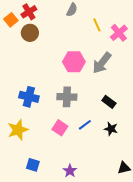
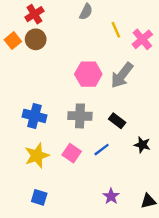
orange square: (11, 20) -> (13, 41), moved
black rectangle: (109, 102) -> (117, 121), moved
black star: (111, 129) -> (142, 145), moved
yellow star: (18, 130) -> (37, 156), moved
purple star: (70, 171) -> (111, 196), moved

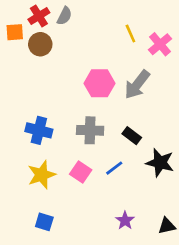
gray semicircle: (86, 12) -> (64, 16), moved
orange square: (13, 41) -> (15, 32), moved, turned 35
black star: (142, 145) -> (160, 163), size x1.5

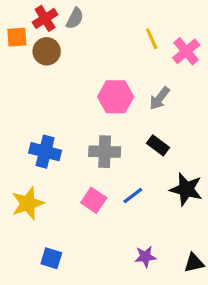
gray arrow: (137, 85) -> (159, 98), size x0.7
black rectangle: (132, 136) -> (158, 145), moved
yellow star: (42, 175) -> (28, 203), moved
purple star: (125, 220) -> (145, 257), turned 30

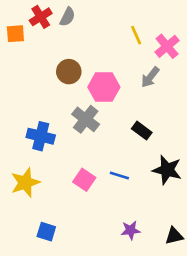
brown circle: (47, 51) -> (69, 72), moved
gray arrow: (159, 98) -> (150, 77), moved
gray cross: (105, 152) -> (86, 119), moved, turned 36
blue line: (133, 196) -> (119, 175), turned 54

